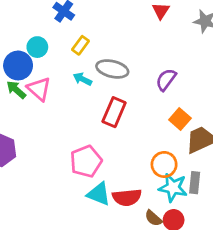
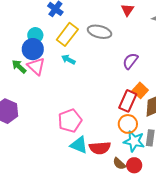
yellow rectangle: (80, 45) -> (67, 34), size x1.6
blue circle: (18, 65) -> (33, 49), moved
gray ellipse: (112, 69) -> (100, 32), moved
red rectangle: (114, 112) -> (128, 101), moved

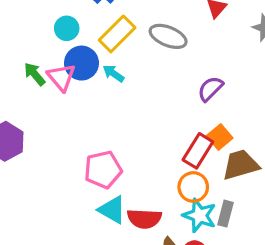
blue circle: (33, 49) -> (82, 63), moved

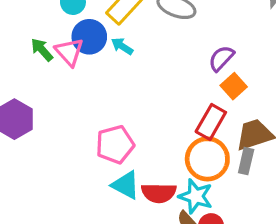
orange square: (220, 137) -> (234, 86), moved
orange circle: (193, 187) -> (207, 159), size x1.4
gray rectangle: (226, 214) -> (246, 161), moved
cyan star: (200, 215) -> (196, 196), moved

